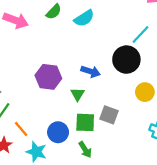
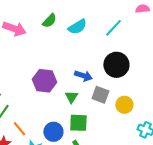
cyan line: (141, 35) -> (113, 28), moved
yellow circle: (145, 92) -> (124, 105), moved
gray square: (109, 115) -> (100, 95), moved

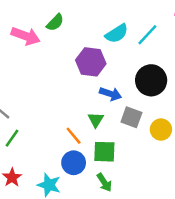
green semicircle: (49, 21) -> (55, 23), moved
cyan semicircle: (77, 27) -> (117, 34), moved
purple hexagon: (44, 81) -> (91, 62), moved
orange line: (19, 129) -> (74, 136), moved

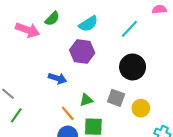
cyan semicircle: (117, 34) -> (88, 24), moved
blue arrow: (111, 94) -> (57, 78), moved
green triangle: (96, 120) -> (86, 100), turned 40

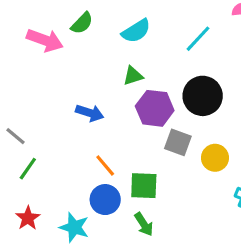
purple hexagon: (82, 52) -> (155, 108), moved
green triangle: (86, 100) -> (133, 76), moved

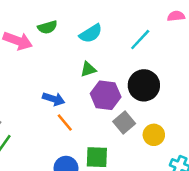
green semicircle: (82, 23) -> (47, 27), turned 30
gray square: (178, 142) -> (124, 122), turned 30
orange line: (105, 166) -> (65, 122), moved

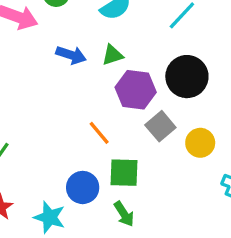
blue arrow: (54, 99) -> (71, 55), moved
orange line: (65, 122) -> (99, 133), moved

